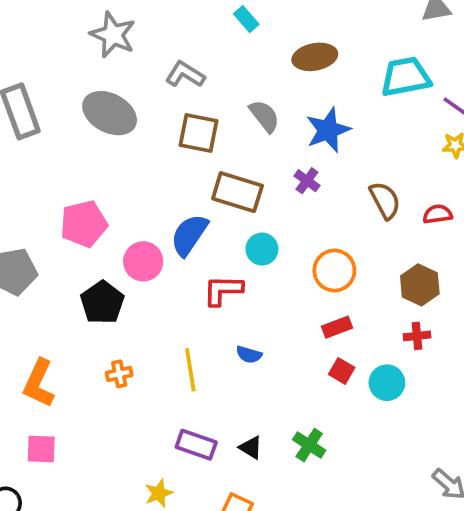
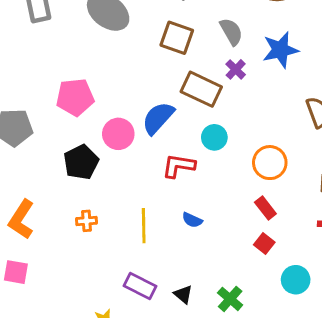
purple cross: (307, 181) -> (236, 69), moved
red rectangle: (337, 327) -> (265, 208), turned 65
cyan circle: (387, 383) -> (296, 280), moved

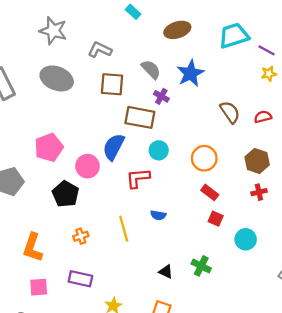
purple rectangle: (140, 286) -> (80, 279), moved

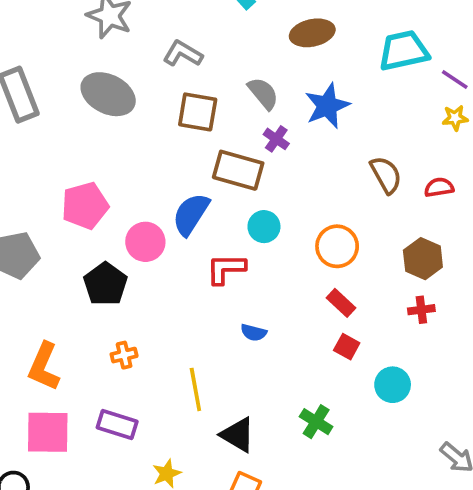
yellow line: (124, 229) -> (195, 389), moved
black triangle: (166, 272) -> (238, 435), moved, size x1.5
pink square: (39, 287) -> (48, 432), size x1.5

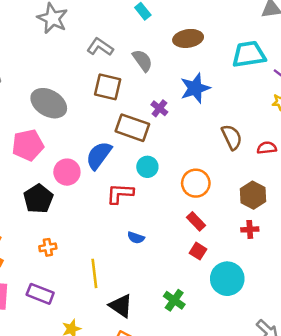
gray semicircle: (263, 93) -> (142, 61), moved
gray ellipse: (108, 94) -> (49, 103), moved
cyan circle: (393, 385) -> (227, 279), size x1.4

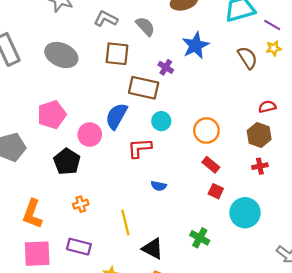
gray ellipse: (49, 103) -> (61, 55), moved
brown semicircle: (232, 137) -> (248, 58), moved
red semicircle: (267, 148) -> (267, 107), moved

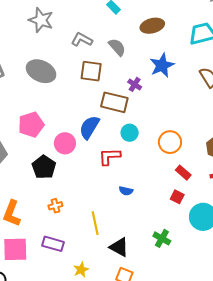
red rectangle: (211, 165) -> (183, 173), moved

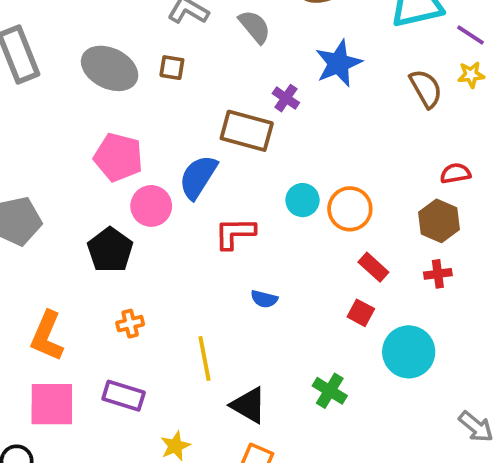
brown square: (91, 71) -> (172, 68), moved, size x0.6
pink pentagon: (31, 125) -> (118, 157), moved, turned 30
cyan circle: (130, 133) -> (302, 200), moved

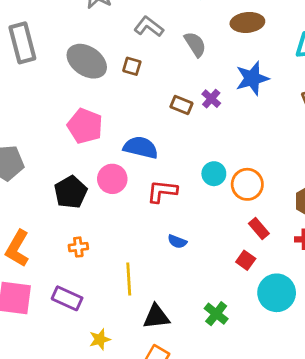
brown rectangle: (247, 131) -> (181, 105), moved, size x0.6
blue semicircle: (198, 177) -> (141, 147), turned 64
pink circle: (151, 206) -> (112, 179), moved
black triangle: (249, 405) -> (156, 317), turned -44

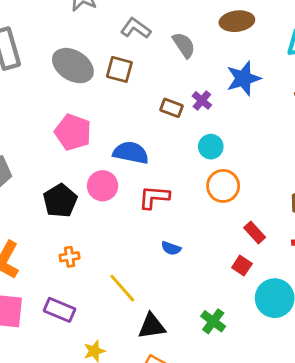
brown square: (132, 66) -> (119, 69), size x1.4
cyan circle: (214, 174) -> (211, 147), moved
orange circle: (247, 184) -> (223, 186), moved
yellow line: (129, 279) -> (122, 288), turned -36

